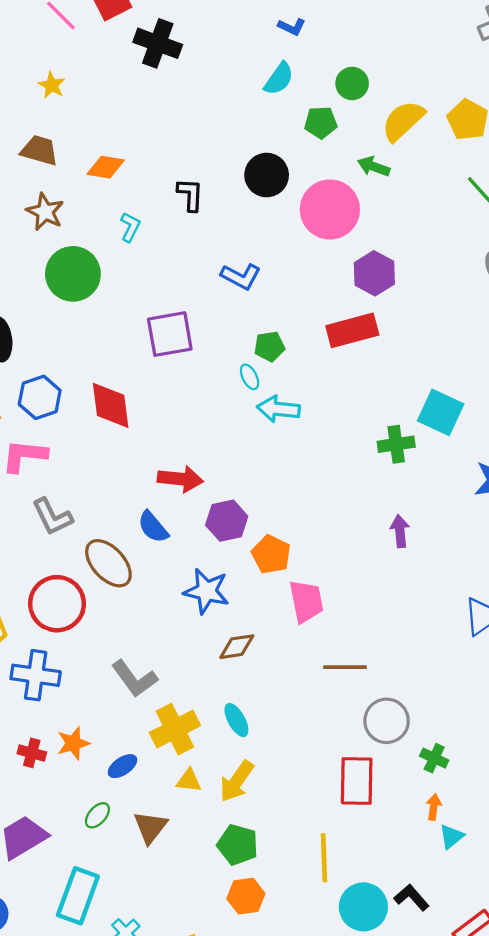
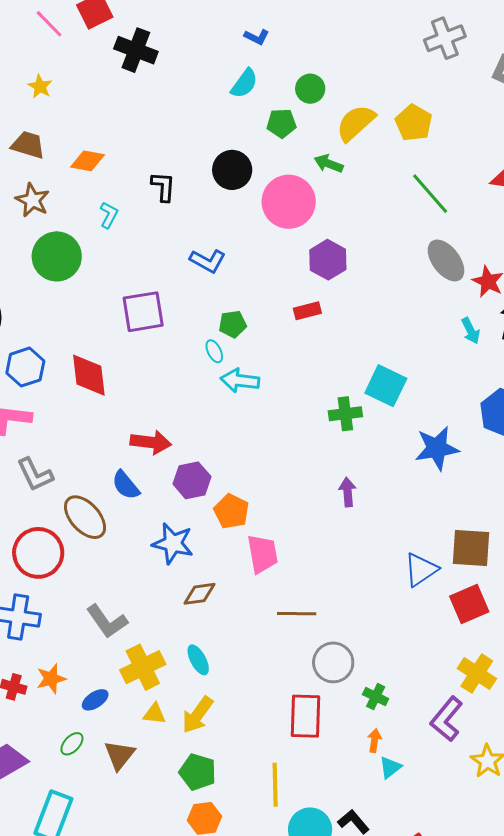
red rectangle: (352, 330) -> (307, 311), size x0.6

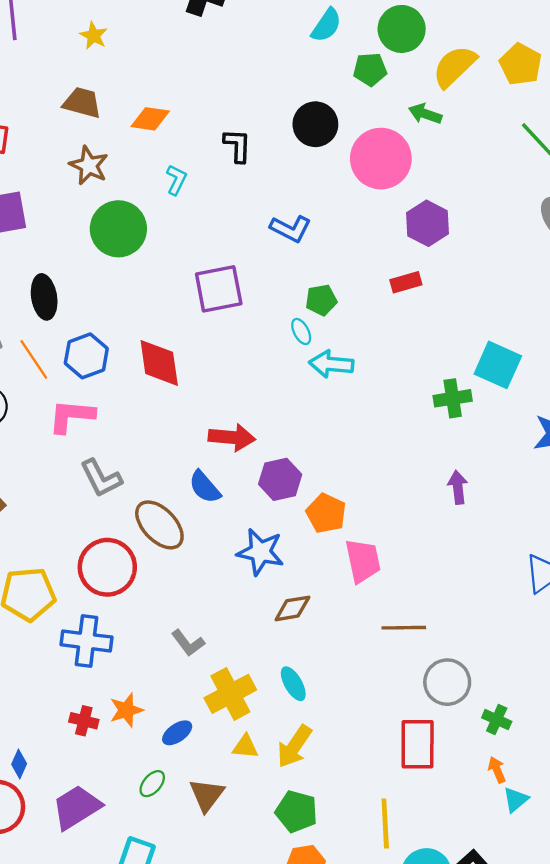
green circle: (310, 89) -> (402, 29), size x1.4
gray L-shape: (107, 621) -> (188, 643), size x0.7
orange arrow: (374, 741) -> (497, 770), turned -30

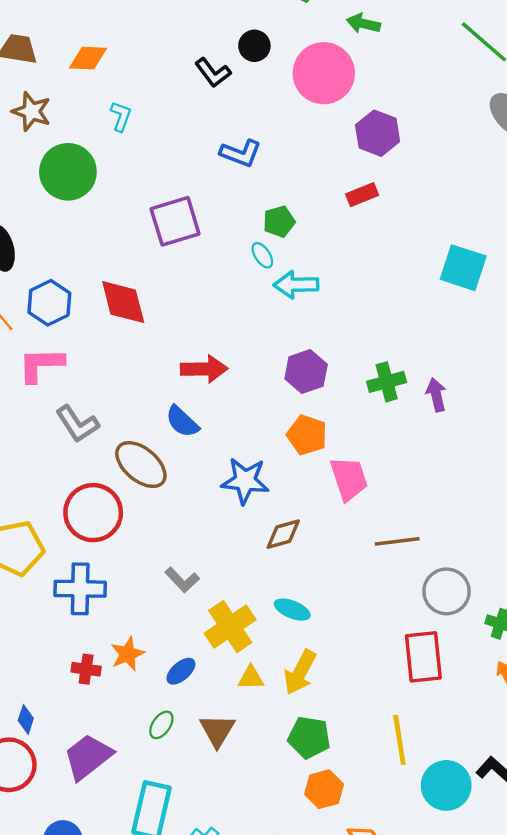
black circle: (315, 124) -> (254, 46), size x0.7
black L-shape: (237, 146) -> (213, 73), moved, turned 147
green cross: (453, 398) -> (387, 382), moved
purple hexagon: (280, 479) -> (306, 372), moved
cyan ellipse: (293, 684) -> (292, 610), turned -32

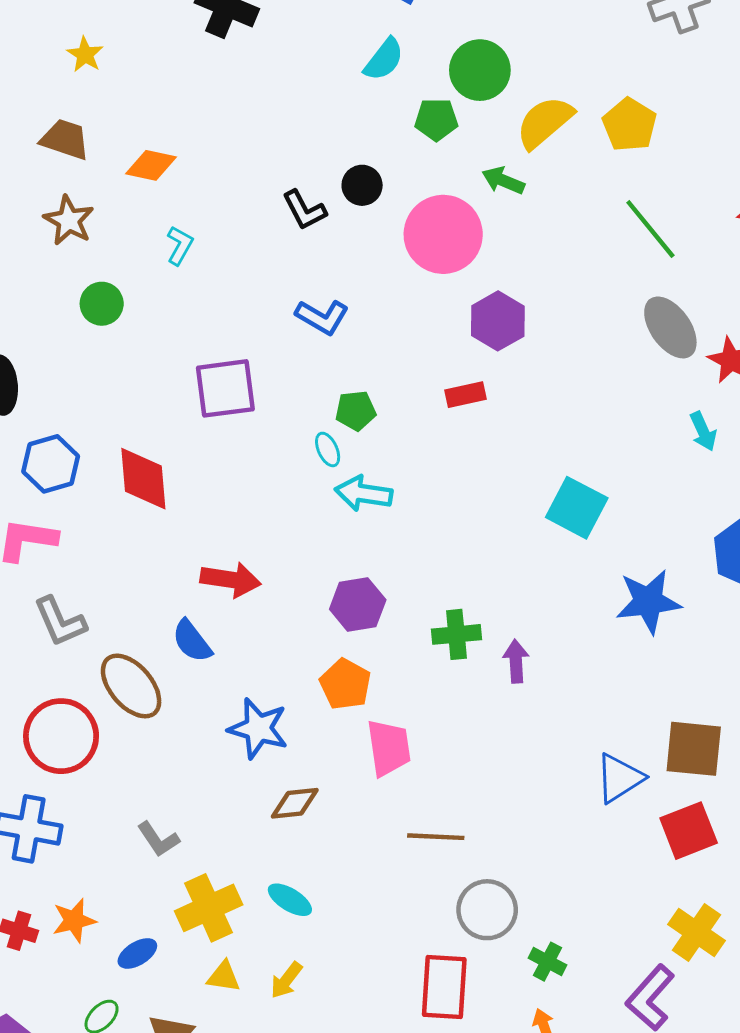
green circle: (68, 172) -> (102, 304), size x0.6
yellow arrow: (300, 672) -> (286, 980), size x0.7

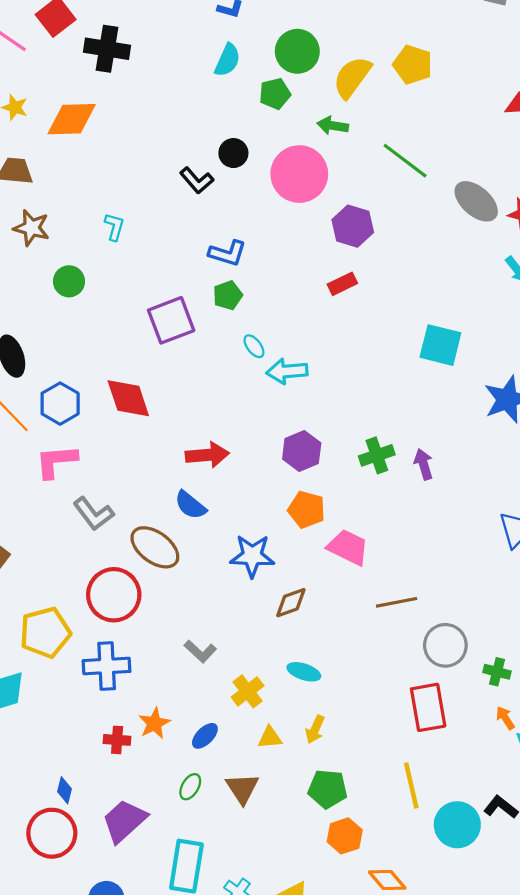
orange diamond: (151, 165) -> (72, 119), moved, size x1.4
green line: (650, 229) -> (405, 161), moved
green pentagon: (356, 411) -> (228, 295), moved
pink trapezoid: (389, 748) -> (348, 547), turned -42
yellow cross: (209, 908) -> (248, 691), size x0.7

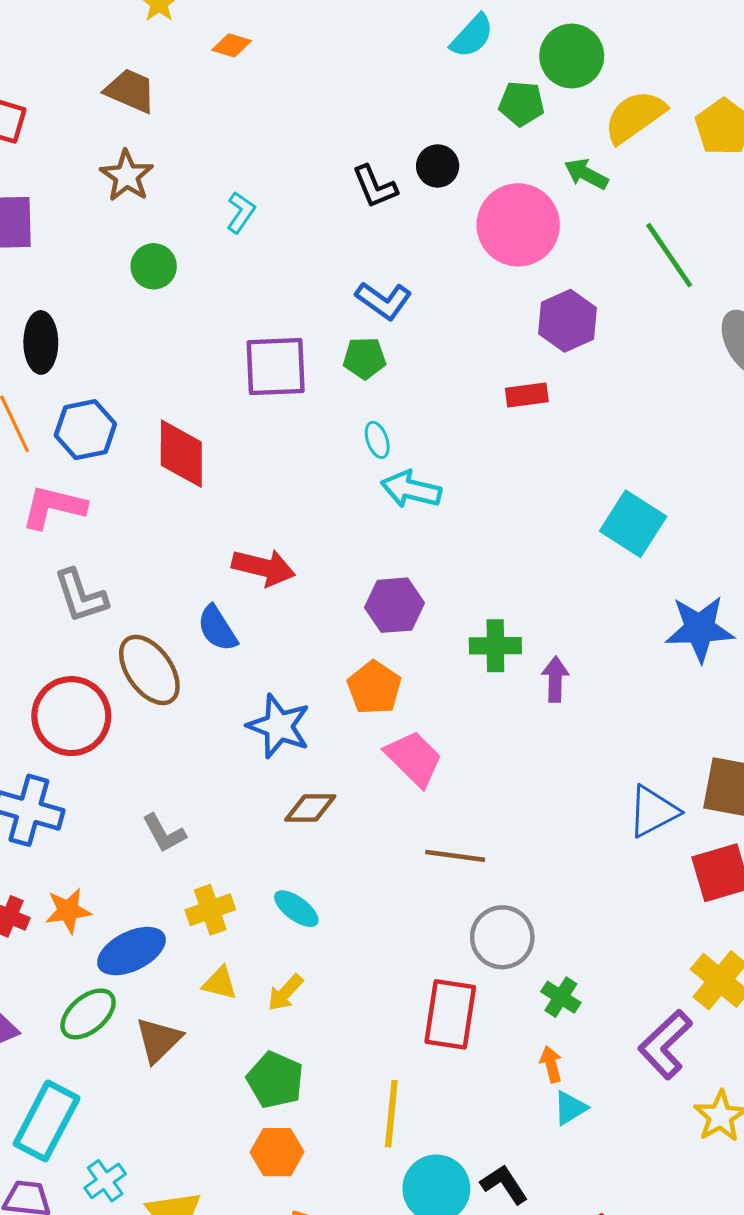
orange diamond: (72, 119) -> (232, 45), size x0.5
blue ellipse: (205, 736) -> (131, 951), size x1.6
green ellipse: (190, 787) -> (88, 1014), size x1.5

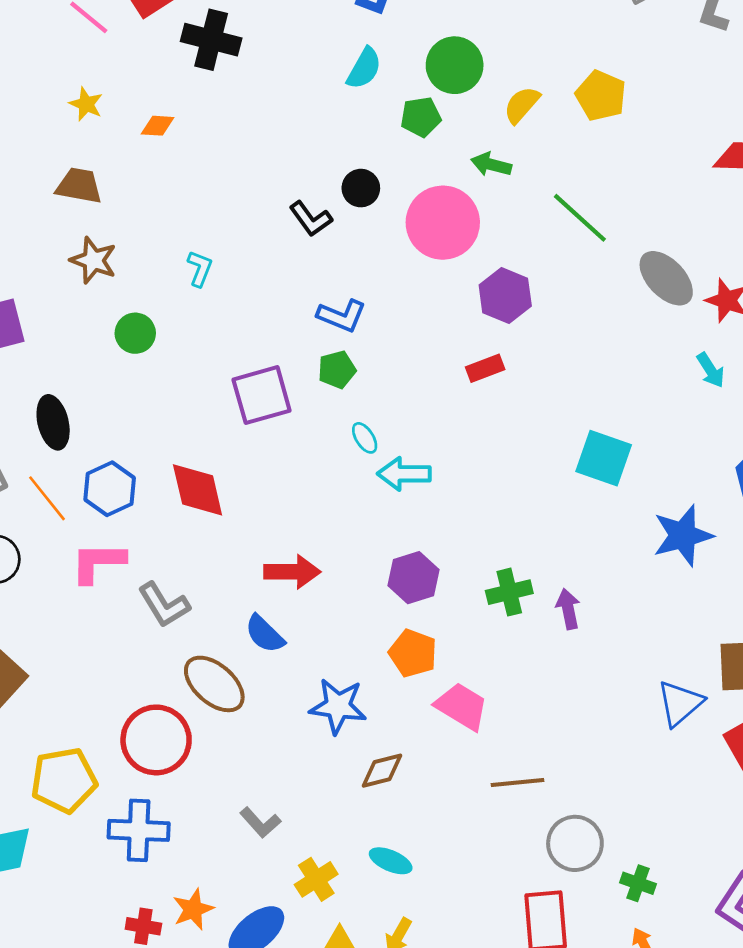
yellow semicircle: (635, 117) -> (522, 105), size x0.7
gray L-shape: (81, 596) -> (164, 605), moved

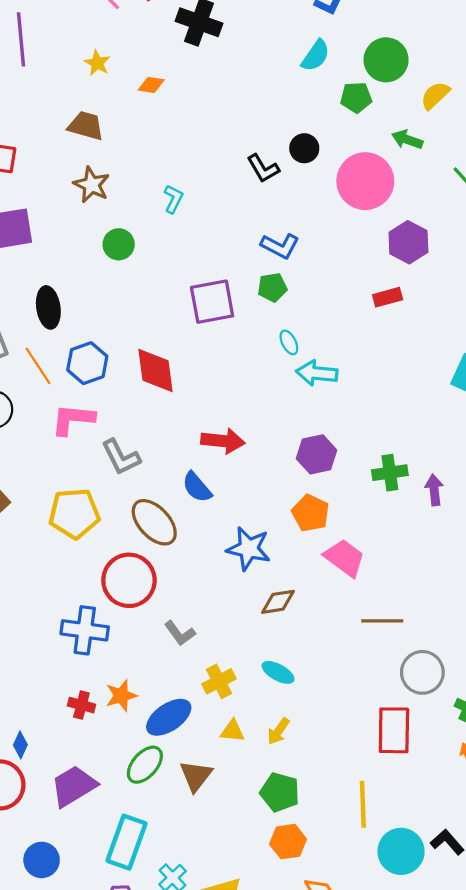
red circle: (156, 740) -> (129, 580), moved
yellow pentagon: (64, 780) -> (74, 513), moved

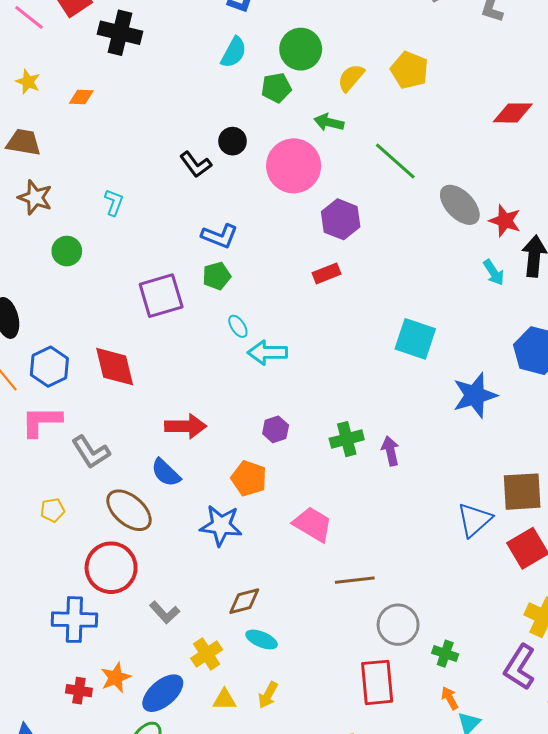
purple hexagon: (317, 454) -> (276, 429), size x0.7
yellow pentagon: (74, 513) -> (53, 510), size x0.5
orange pentagon: (311, 513) -> (249, 478), moved
brown diamond: (278, 602) -> (244, 601), moved

